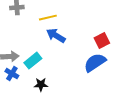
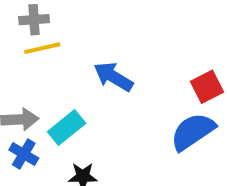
yellow line: (48, 18) -> (42, 48), moved

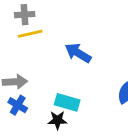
cyan rectangle: (67, 128) -> (67, 102), moved, turned 55

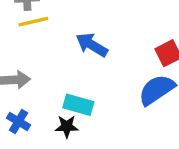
blue cross: (18, 105) -> (18, 121), moved

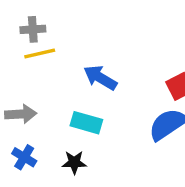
cyan rectangle: (78, 105) -> (86, 123), moved

